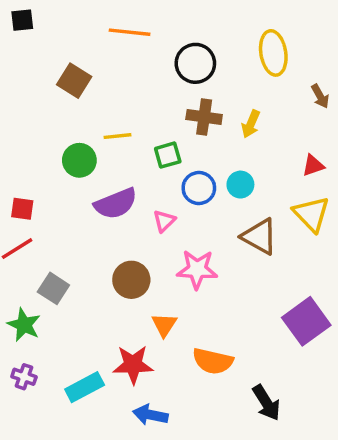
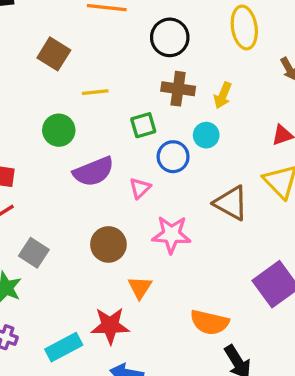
yellow line: (117, 136) -> (95, 92), moved
cyan circle: (240, 185) -> (206, 135), moved
orange semicircle: (213, 361) -> (209, 322), moved

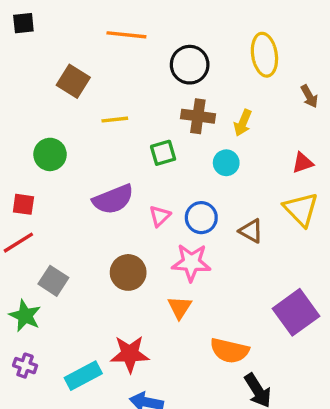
green circle: (59, 130) -> (50, 154), moved
blue circle: (173, 157) -> (201, 218), moved
brown triangle: (231, 203) -> (251, 231), size x0.7
orange triangle: (140, 288) -> (180, 307), moved

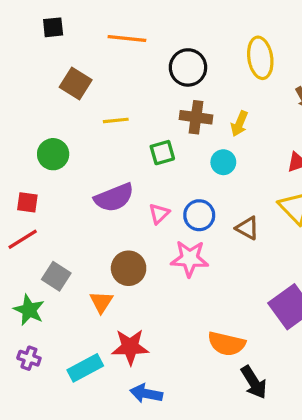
black square: (23, 23) -> (53, 27), moved
orange triangle: (180, 307) -> (101, 302), moved

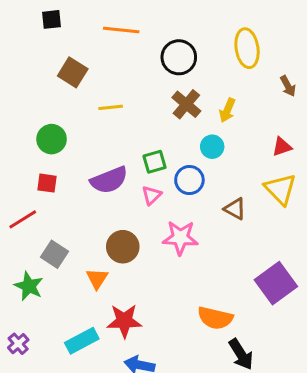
brown cross: (196, 117) -> (186, 104), turned 32
green square: (162, 153) -> (155, 162), moved
red square: (27, 202) -> (47, 183), moved
blue circle: (199, 215) -> (189, 180), moved
purple cross: (29, 358) -> (18, 344), moved, turned 30

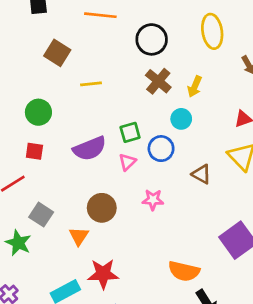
pink star: (180, 238) -> (153, 200), size x0.7

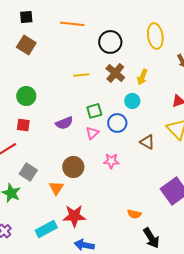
brown square: (57, 53) -> (26, 45), moved
yellow line: (91, 84) -> (81, 75), moved
purple semicircle: (90, 149) -> (64, 123), size x0.7
orange semicircle: (184, 271) -> (134, 214), size x0.6

